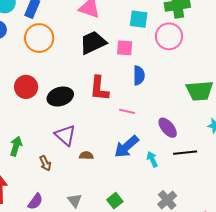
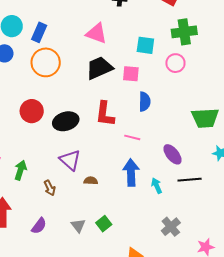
pink circle: (169, 36) -> (175, 63), size x0.7
blue arrow: (126, 147) -> (131, 173), turned 128
green square: (115, 201) -> (104, 224), moved

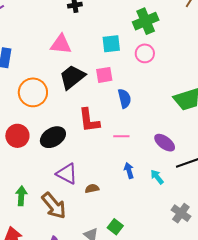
orange circle: (46, 62) -> (33, 92), moved
blue arrow: (131, 173) -> (129, 171), size x0.6
brown arrow: (50, 188) -> (54, 206), size x1.8

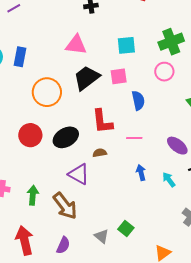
green cross: (146, 21) -> (171, 42), moved
pink circle: (145, 53) -> (164, 72), moved
brown semicircle: (92, 189) -> (100, 153), moved

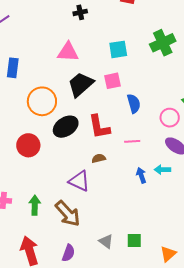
pink circle: (164, 72) -> (170, 118), moved
black ellipse: (66, 137) -> (66, 127), moved
cyan arrow: (169, 180) -> (162, 170), moved, turned -49
green square: (126, 229) -> (134, 240), moved, turned -35

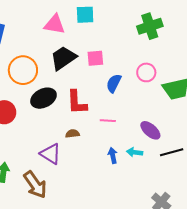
cyan square: (118, 49) -> (85, 15), moved
blue semicircle: (134, 104) -> (114, 83), turned -144
pink circle: (170, 118) -> (146, 72), moved

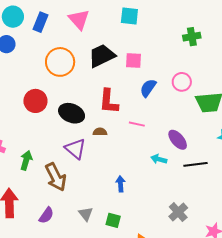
pink triangle: (55, 24) -> (79, 19), moved, turned 30
green cross: (150, 26) -> (192, 37), size x0.7
black ellipse: (43, 98) -> (72, 113), moved, turned 40
blue arrow: (113, 155) -> (120, 184), moved

